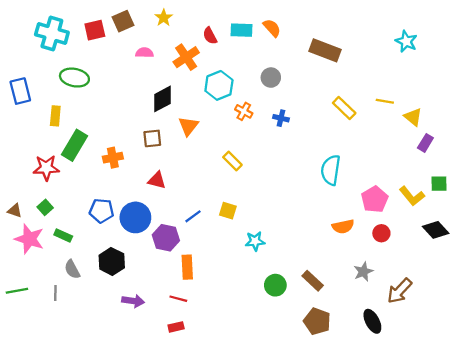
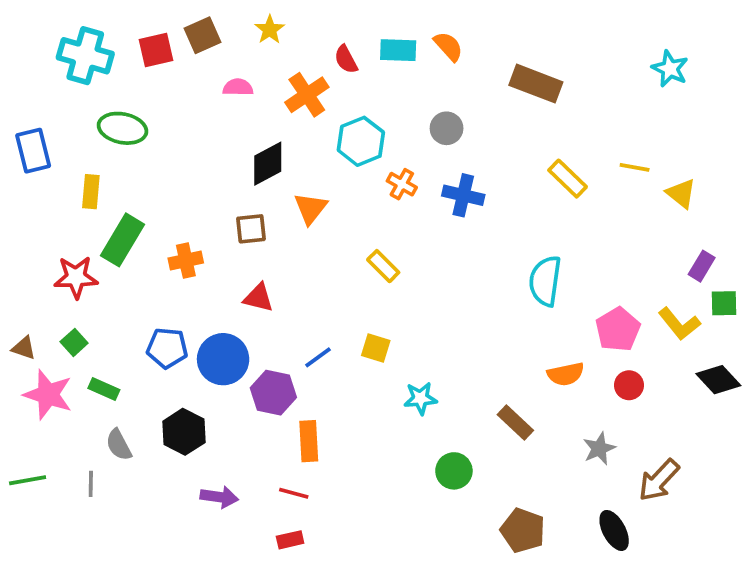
blue cross: (281, 118) -> (463, 195), size x1.5
purple rectangle: (425, 143) -> (702, 266), moved
brown rectangle: (313, 281) -> (515, 422), moved

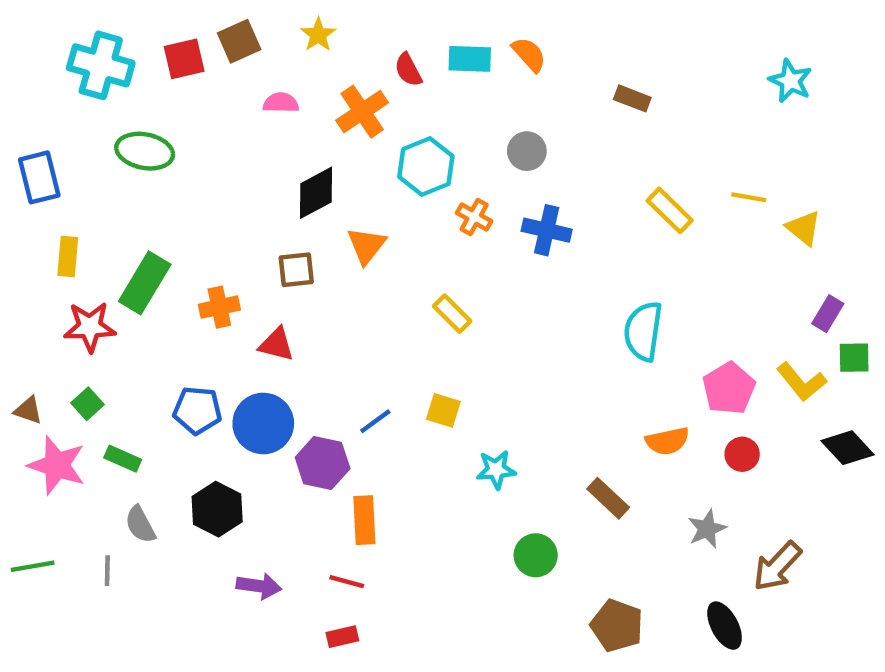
brown rectangle: (536, 84) -> (632, 98), size x0.6
yellow rectangle: (91, 192) -> (68, 257), moved
red triangle: (258, 298) -> (276, 344), moved

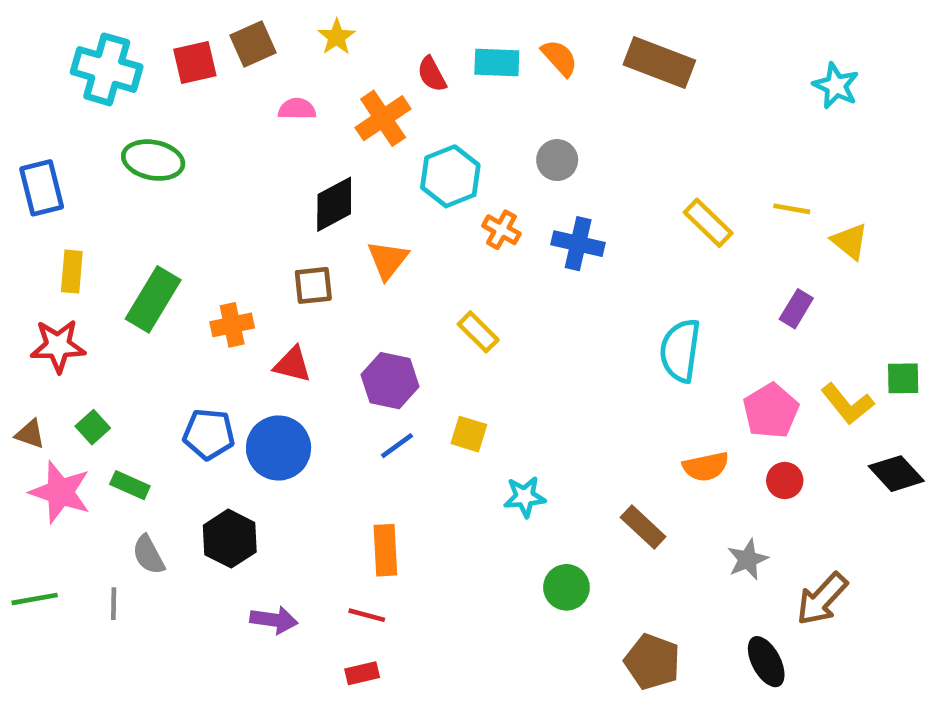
brown rectangle: (632, 98) -> (659, 63), moved, size x1.8
purple rectangle: (828, 314) -> (796, 309), moved
red star: (90, 327) -> (58, 346), moved
purple hexagon: (323, 463) -> (390, 381), moved

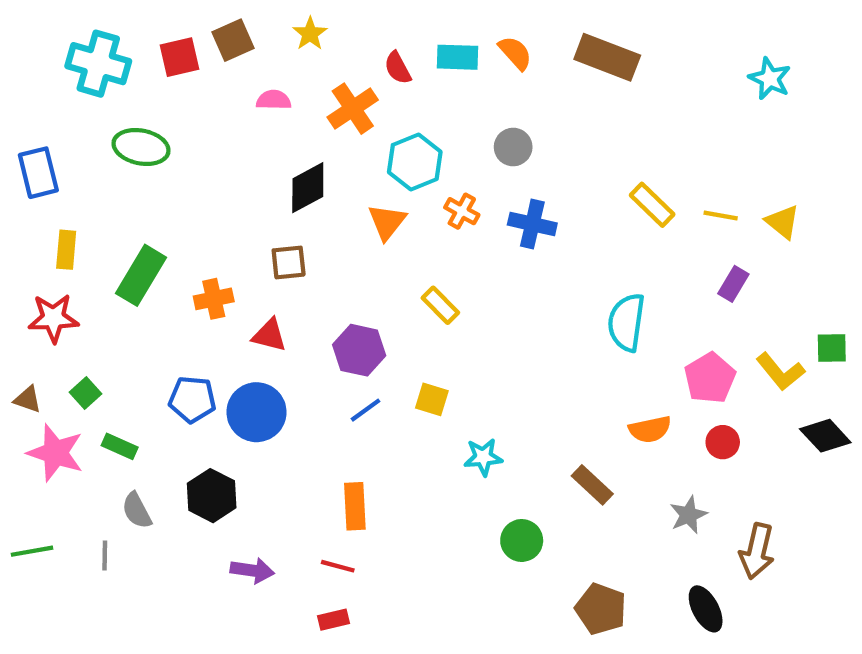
yellow line: (792, 209) -> (721, 215), moved
orange triangle: (388, 260) -> (387, 222), moved
brown arrow: (822, 599) -> (757, 551), turned -30

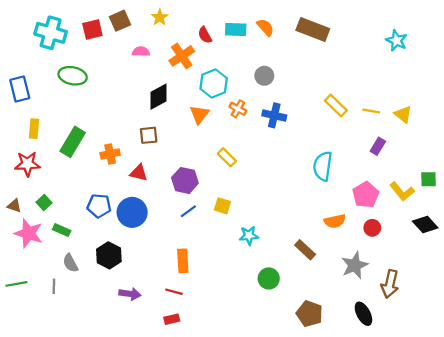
gray star: (688, 515) -> (355, 265), size x1.4

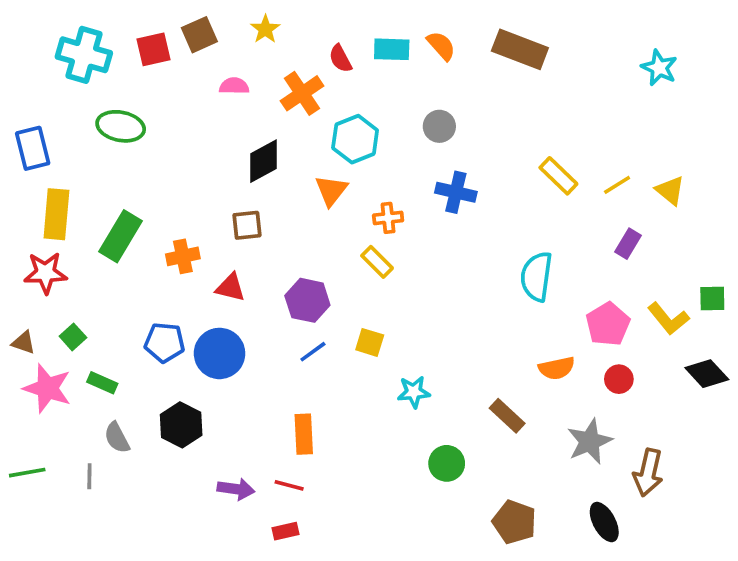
orange cross: (238, 109) -> (388, 218), moved, turned -35
yellow line: (371, 111) -> (617, 185), turned -42
yellow rectangle: (34, 129) -> (56, 214), size x1.5
purple arrow: (130, 294) -> (236, 489), moved

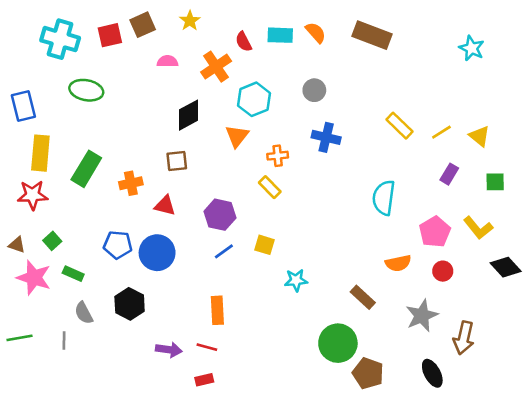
green square: (712, 299) -> (495, 182), moved
green circle: (447, 463) -> (338, 343), moved, size x1.5

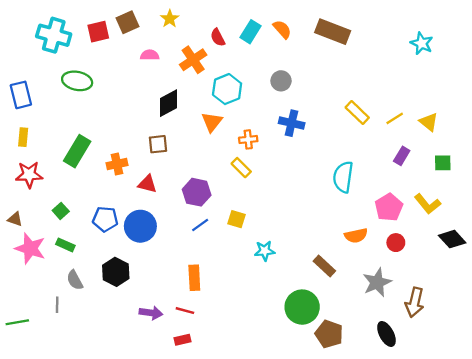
cyan rectangle: (280, 35) -> (251, 32), turned -60
yellow rectangle: (40, 153) -> (23, 137), moved, size x0.6
green square: (52, 241) -> (61, 211), moved
green line: (19, 338) -> (17, 322), moved

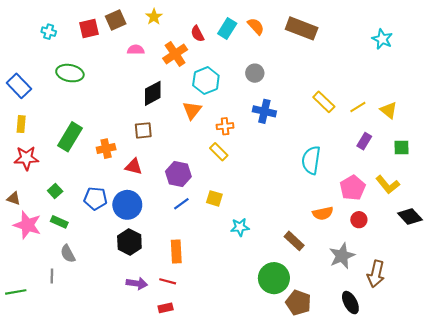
cyan cross: (54, 35) -> (49, 32), size x0.5
blue rectangle: (21, 95) -> (19, 86), turned -30
black hexagon: (116, 272) -> (129, 242), moved

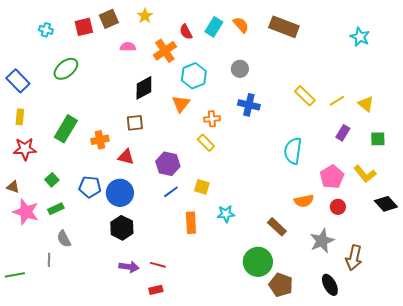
green ellipse: (70, 73) -> (66, 69), turned -50
green rectangle: (59, 222) -> (56, 209), turned -49
orange rectangle: (176, 252) -> (191, 223), moved

